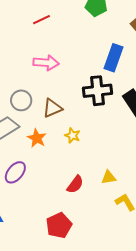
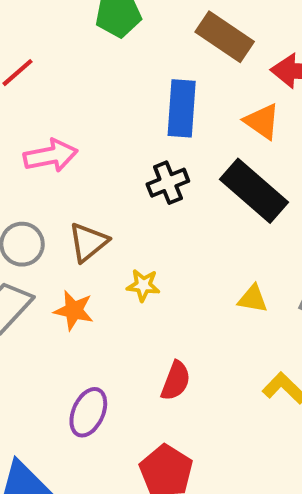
black cross: (97, 91) -> (168, 183), size x0.7
purple ellipse: (15, 172) -> (88, 412), moved
yellow triangle: (109, 177) -> (253, 299), moved, turned 35

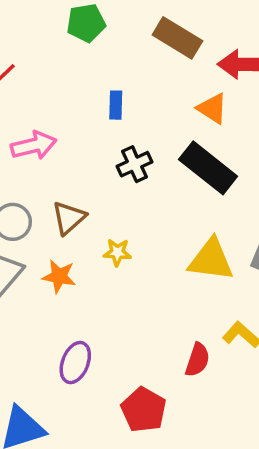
blue rectangle: (182, 108) -> (116, 105), moved, size x0.6
yellow triangle: (253, 299) -> (211, 260), size x1.8
red semicircle: (176, 381) -> (197, 360), moved

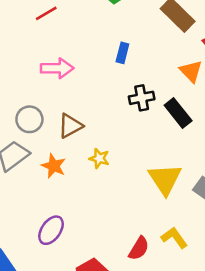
black cross: (135, 164) -> (142, 98), moved
black rectangle: (208, 168) -> (178, 113), size x0.7
yellow triangle: (211, 260) -> (165, 179), turned 36

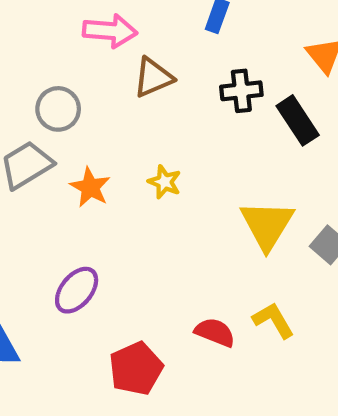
brown triangle: (70, 126) -> (153, 77), moved
red semicircle: (139, 248) -> (215, 332), turned -105

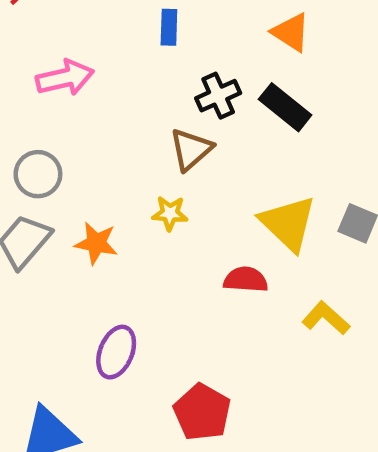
brown triangle: (153, 77) -> (191, 149), moved
red semicircle: (215, 332) -> (246, 280), moved

